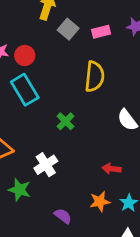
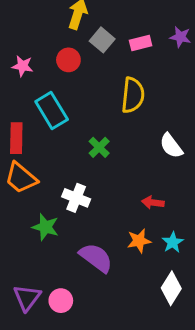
red circle: (25, 55) -> (68, 60), moved
white cross: (46, 165) -> (76, 198), turned -35
purple semicircle: (63, 216) -> (96, 258), size x1.6

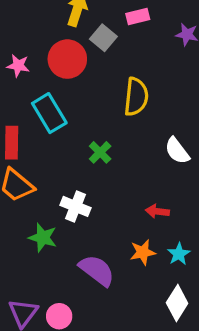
pink rectangle: (141, 43) -> (138, 16), moved
red circle: (68, 60) -> (67, 59), size x1.5

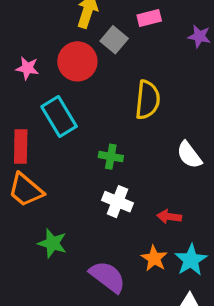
green cross: (100, 152) -> (111, 157), turned -35
white cross: (76, 206) -> (117, 202), moved
orange star: (143, 252) -> (154, 258), turned -30
cyan star: (179, 254) -> (191, 260), size x1.4

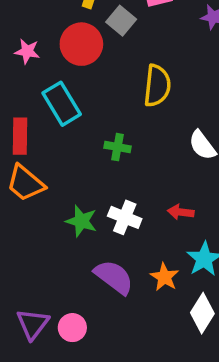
white cross: (117, 202) -> (125, 217), moved
green star: (52, 243) -> (81, 221), moved
orange star: (154, 258) -> (164, 277), moved

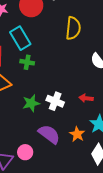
green cross: (117, 147) -> (27, 62), moved
green star: (81, 221) -> (31, 103), turned -30
pink circle: (72, 328) -> (25, 152), moved

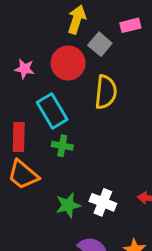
yellow semicircle: (73, 28) -> (106, 92), moved

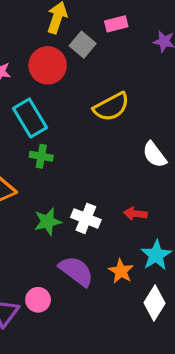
yellow semicircle: (106, 92) -> (111, 107), moved, turned 56

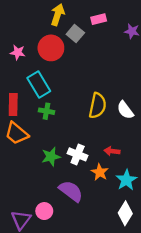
yellow semicircle: (111, 107) -> (98, 106), moved, turned -50
orange star: (121, 271) -> (100, 172), moved

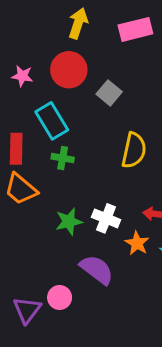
pink rectangle: (99, 19) -> (135, 29), size x1.5
gray square: (75, 34) -> (109, 93), moved

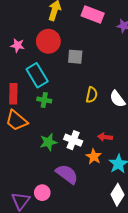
pink rectangle: (135, 29) -> (93, 14), turned 35
gray square: (109, 93) -> (75, 57), turned -35
yellow semicircle: (134, 150) -> (92, 95), size x0.7

